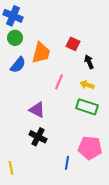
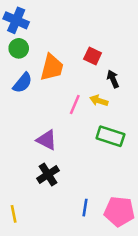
yellow arrow: (87, 85) -> (99, 101), moved
black cross: (38, 137) -> (48, 174), turned 30
pink pentagon: (90, 148) -> (119, 211), moved

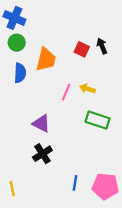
black arrow: (113, 79) -> (102, 46), moved
blue semicircle: (23, 83) -> (20, 73), turned -36

